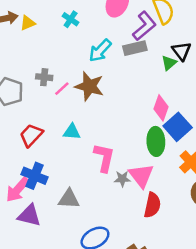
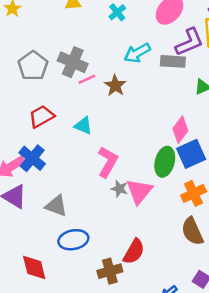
gray cross: (44, 77) -> (73, 62), size x1.6
brown star: (89, 86) -> (115, 86), size x0.7
gray triangle: (69, 199) -> (56, 206), moved
red semicircle: (152, 205) -> (134, 251), moved

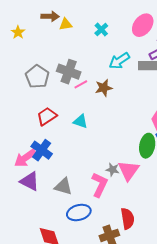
brown star: (115, 86) -> (104, 88), turned 30
pink L-shape: (108, 162) -> (100, 185), moved
red semicircle: (134, 251) -> (128, 219), turned -35

